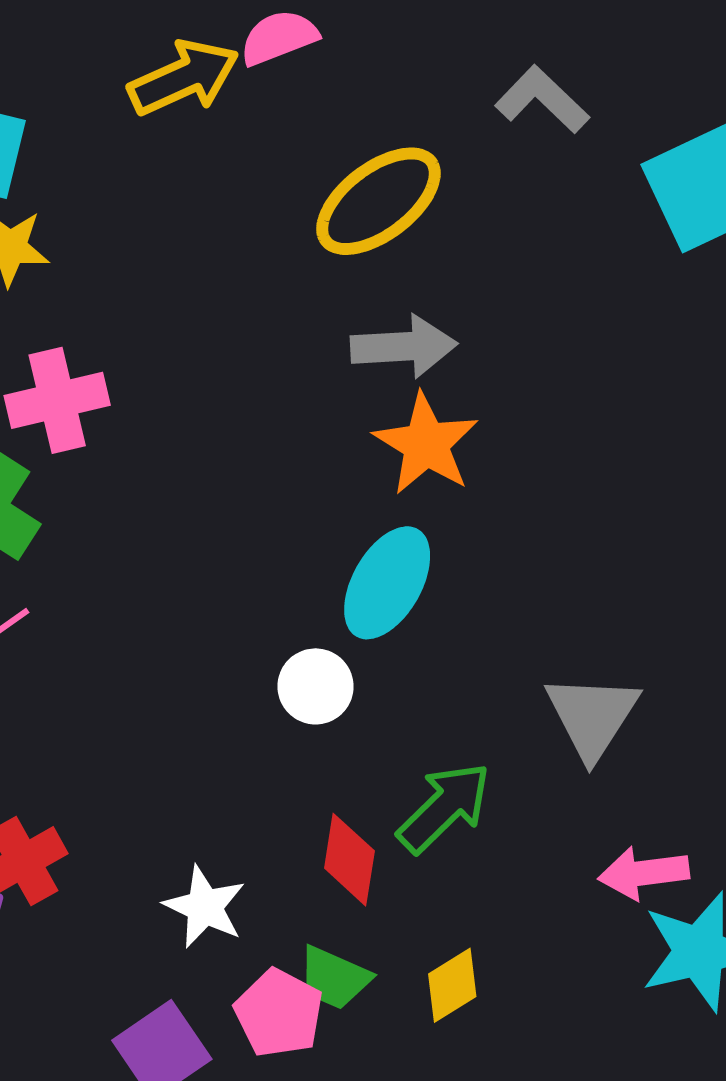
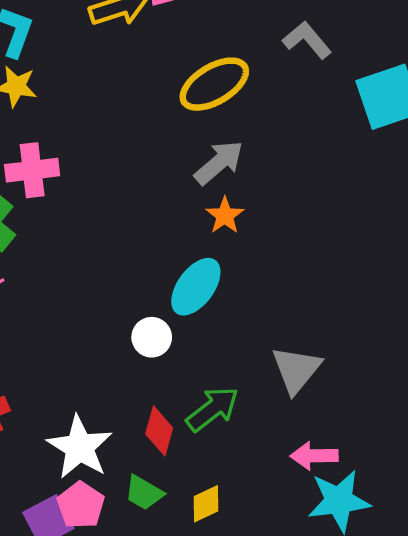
gray arrow: (404, 347) -> (219, 163), turned -44
orange star: (426, 444) -> (225, 216), size x0.7
white star: (205, 907) -> (80, 447), size x1.5
pink pentagon: (279, 1013) -> (81, 505), moved

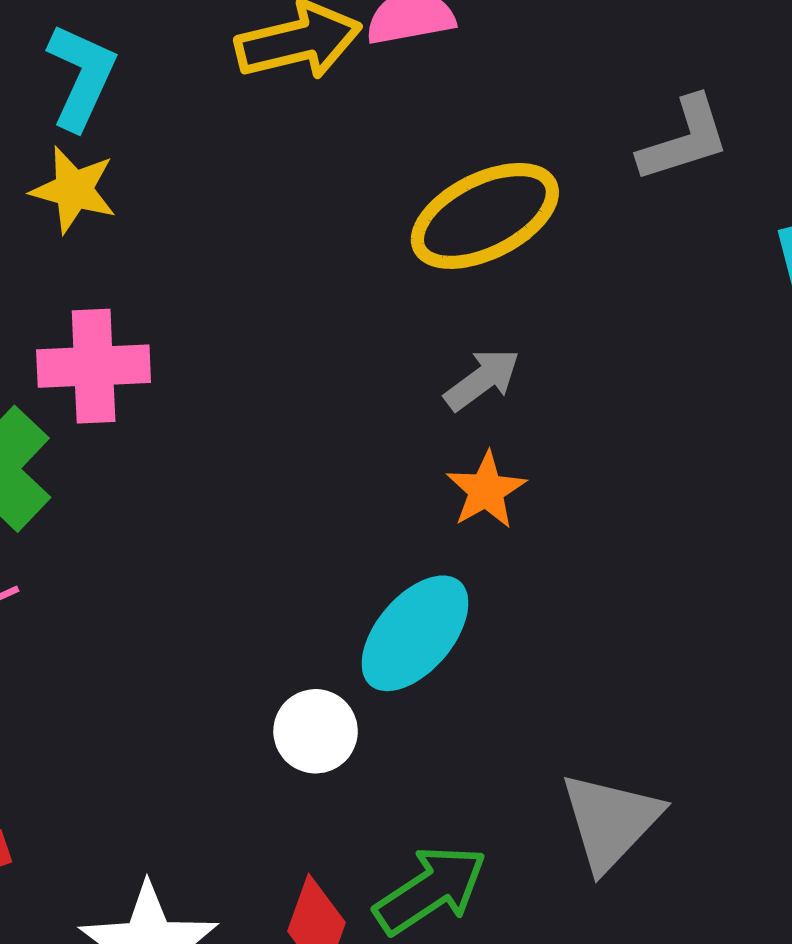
gray L-shape: (307, 40) -> (684, 139), turned 108
gray arrow: (219, 163) -> (482, 379), size x0.7

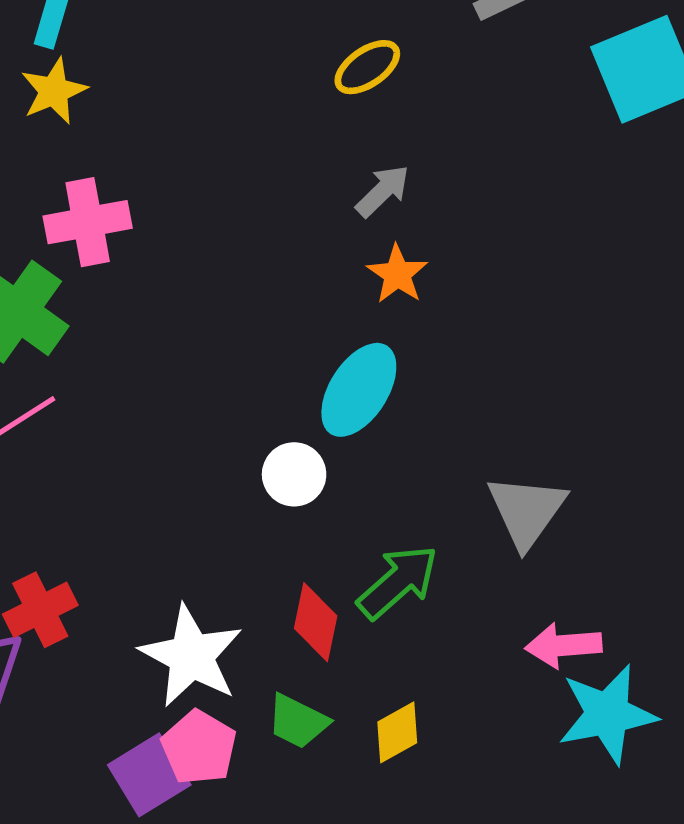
yellow star: (74, 190) -> (54, 91), turned -30
yellow ellipse: (485, 216) -> (367, 67), size x0.6

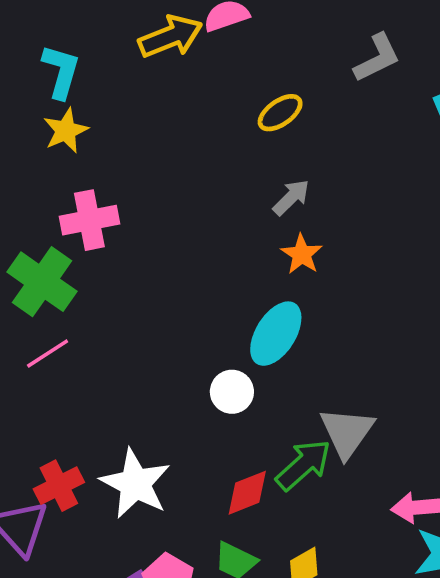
gray triangle: (526, 511) -> (347, 432), moved
red diamond: (316, 622) -> (247, 493), turned 57
white star: (191, 656) -> (135, 484), moved

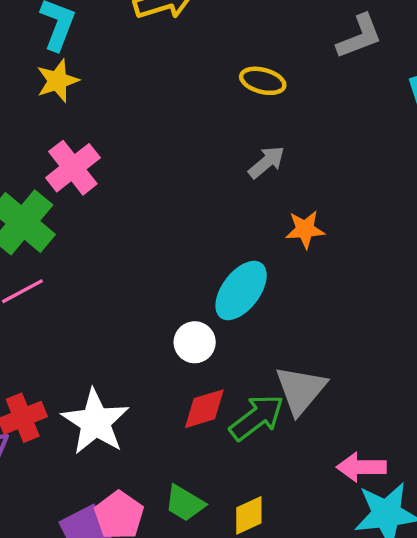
yellow ellipse: (280, 113) -> (263, 81), turned 45
pink cross: (89, 220) -> (73, 168), turned -32
orange star: (302, 254) -> (305, 229), moved, turned 30
red diamond: (247, 493) -> (204, 409), moved

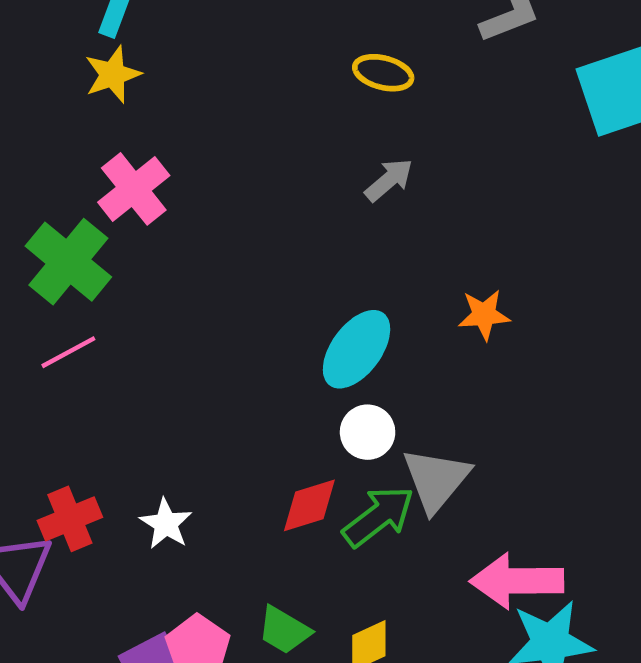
orange star: (305, 229) -> (484, 315), moved
white circle: (195, 342) -> (368, 432), moved
white star: (95, 422) -> (166, 524), size x0.6
pink arrow: (361, 467) -> (517, 581), size x1.4

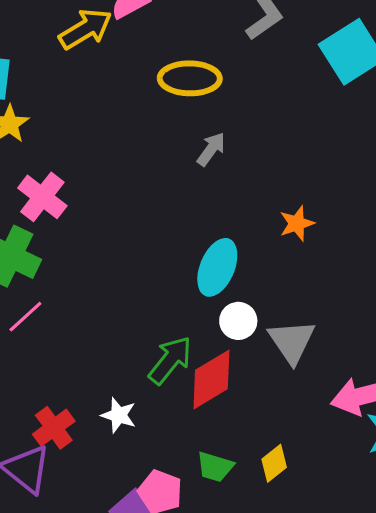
yellow ellipse: (383, 73) -> (190, 78), size x1.5
red diamond: (309, 505) -> (211, 379), size x1.4
green arrow: (378, 516) -> (170, 360), moved

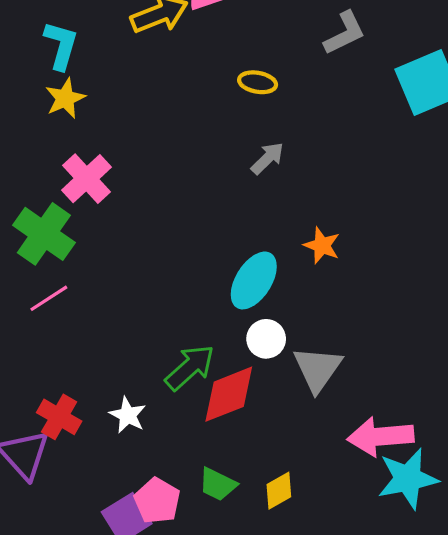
yellow ellipse: (190, 78) -> (258, 82), size x0.6
orange star: (297, 223) -> (322, 245), moved, turned 30
red cross: (54, 428) -> (59, 417), turned -33

